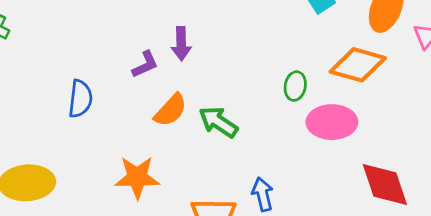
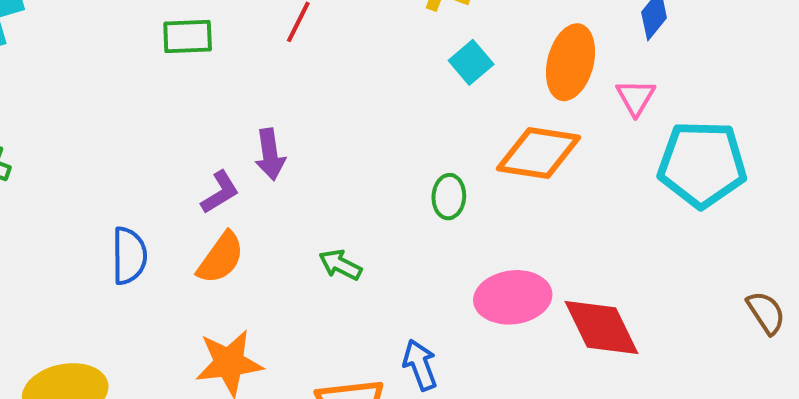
orange semicircle: (170, 110) -> (221, 258), moved
green arrow: (218, 122) -> (340, 265), size x0.7
pink ellipse: (332, 122) -> (513, 297), moved

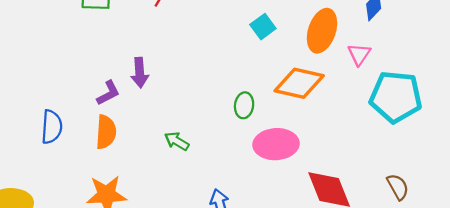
orange semicircle: (221, 258) -> (106, 132), turned -36
pink ellipse: (513, 297) -> (276, 144), moved
brown semicircle: (766, 313) -> (398, 187), moved

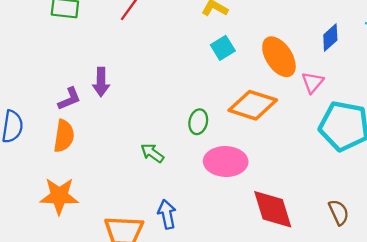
orange ellipse: (322, 31) -> (279, 57), turned -57
green arrow: (177, 141) -> (152, 153), moved

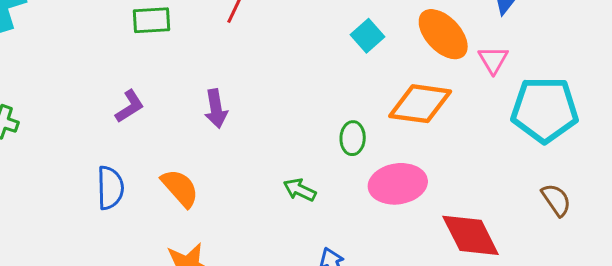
purple L-shape: (69, 99) -> (130, 106), moved
orange semicircle: (64, 136) -> (180, 188), turned -40
brown semicircle: (339, 212) -> (556, 200), moved

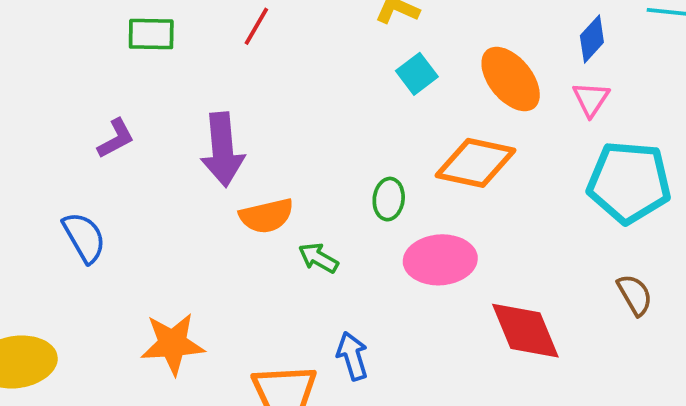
pink triangle: (493, 60) -> (591, 99), moved
purple arrow: (216, 109) -> (223, 150), size x1.5
blue semicircle: (110, 188) -> (84, 237), turned -33
orange semicircle: (180, 188) -> (266, 216), moved, turned 114

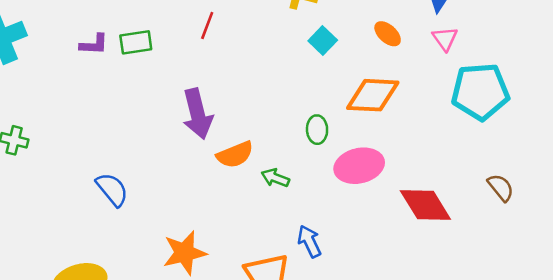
orange ellipse: (511, 79) -> (388, 34), size x0.6
purple L-shape: (116, 138) -> (94, 44), moved, turned 40
brown semicircle: (635, 295) -> (501, 187), moved

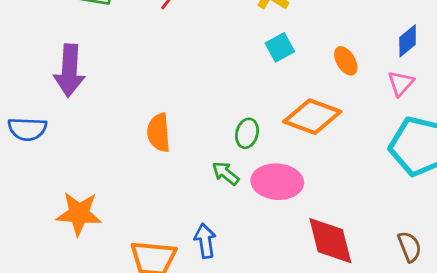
purple arrow: (197, 114) -> (69, 71), moved
orange semicircle: (235, 155) -> (159, 133), turned 90
green arrow: (275, 178) -> (226, 173), moved
blue semicircle: (112, 189) -> (27, 129), turned 114

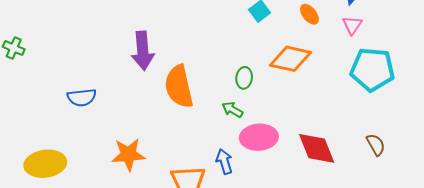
purple arrow: (69, 71) -> (143, 51), moved
orange semicircle: (159, 133) -> (179, 86), size x1.5
pink ellipse: (277, 182) -> (259, 137), moved

